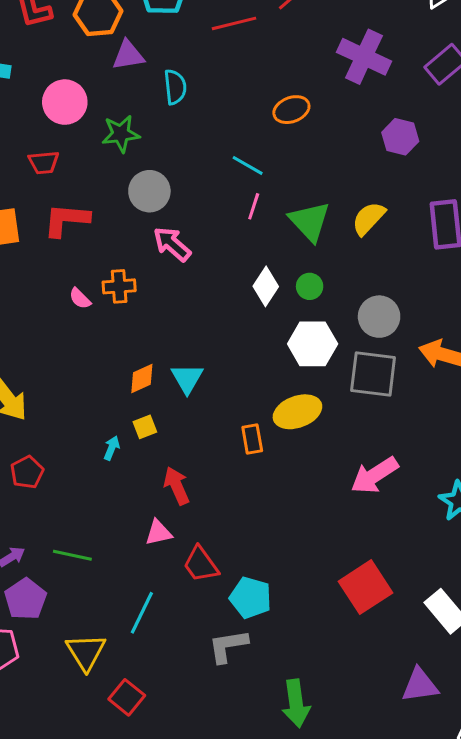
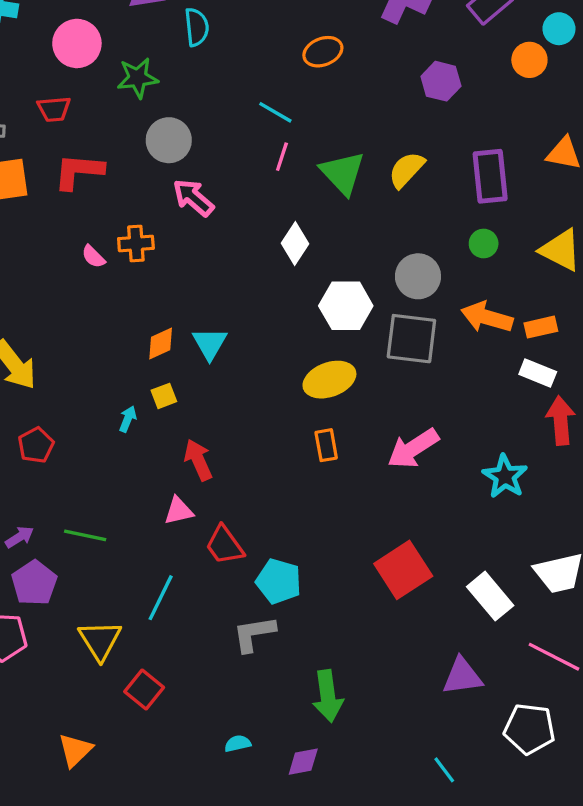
green circle: (310, 286) -> (484, 243), moved
orange rectangle: (252, 439) -> (326, 445), moved

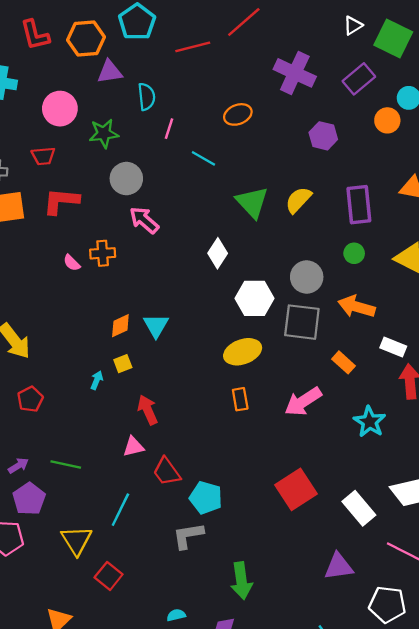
pink line: (282, 157) -> (169, 129), moved
orange rectangle: (541, 327) -> (343, 362), moved, turned 55

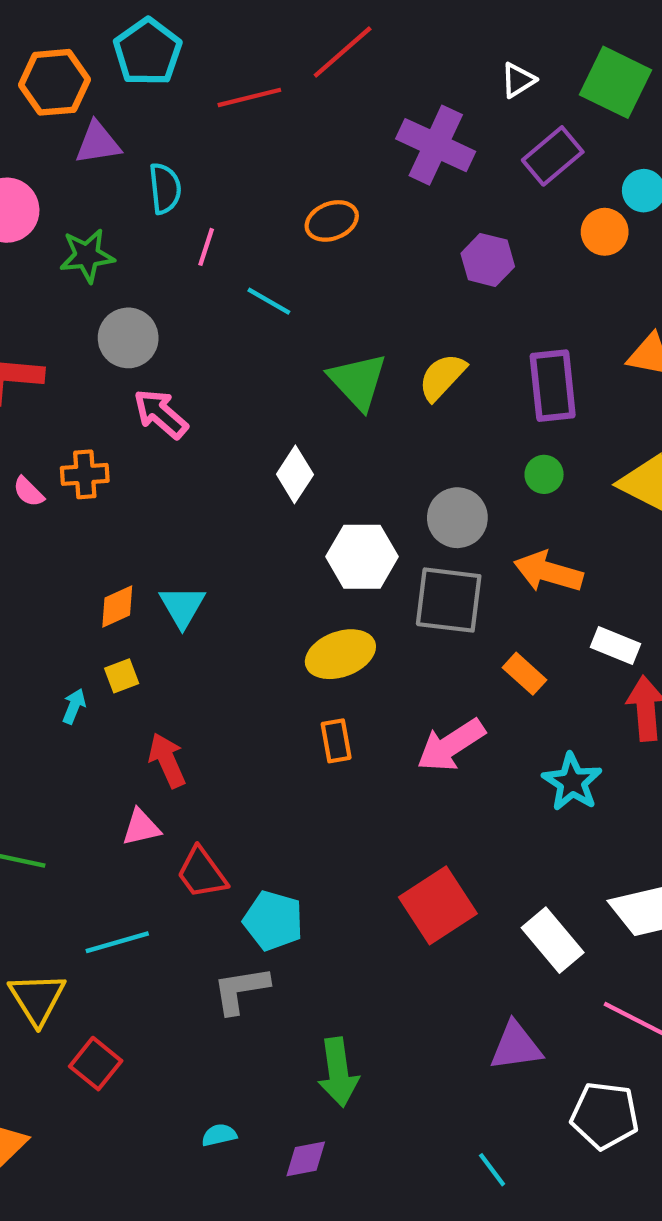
white triangle: (353, 25) -> (518, 80), moved
cyan line: (120, 510) -> (117, 942), turned 48

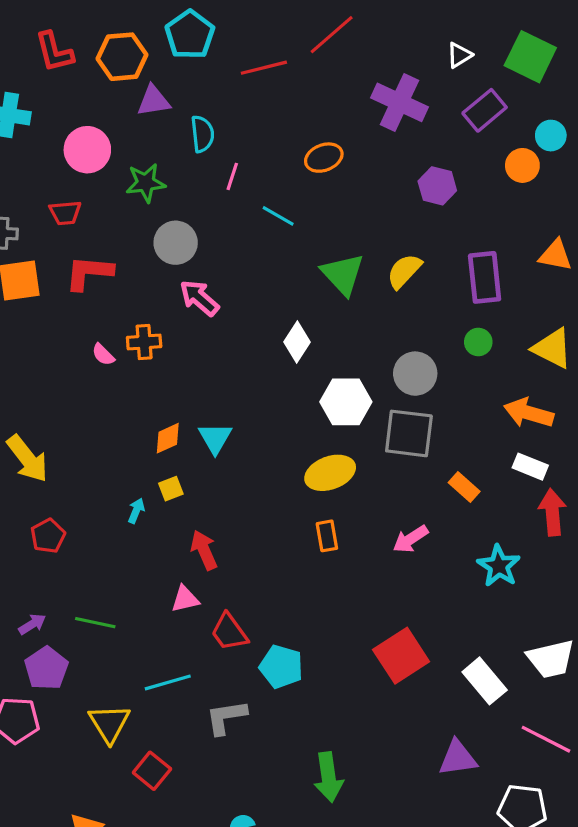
orange arrow: (548, 572) -> (529, 413), moved
pink arrow: (451, 745) -> (410, 539), size x0.7
gray L-shape: (241, 990) -> (226, 717), moved

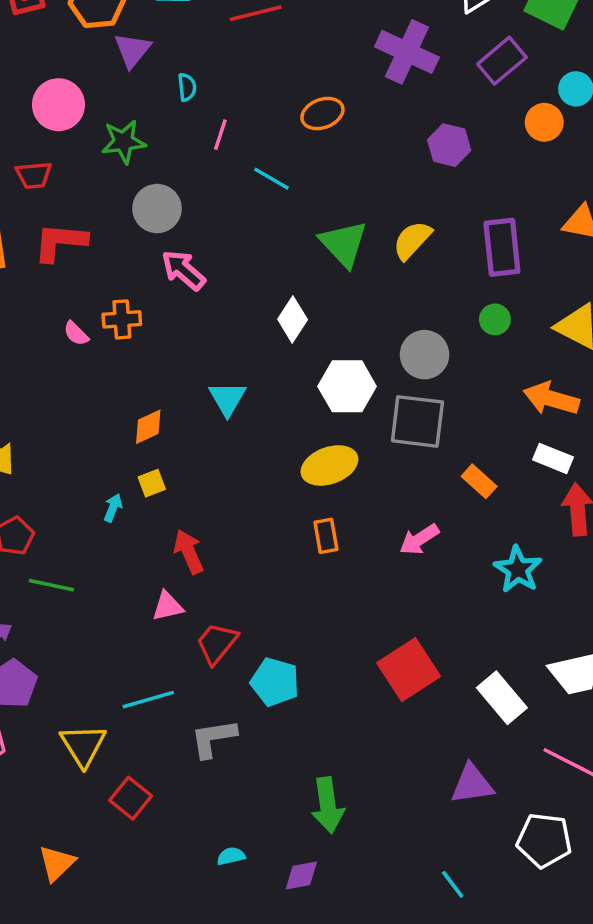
purple triangle: (154, 101) -> (132, 50), turned -42
cyan semicircle: (202, 134) -> (187, 87), size x0.7
cyan triangle: (215, 438) -> (227, 399), moved
green line: (95, 623) -> (51, 585), moved
red trapezoid: (229, 632) -> (217, 643), turned 75

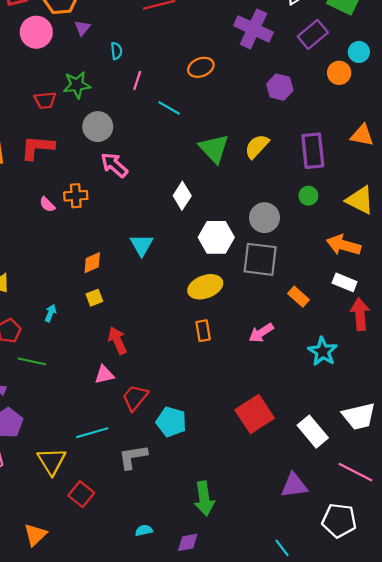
purple triangle: (132, 50) -> (82, 28), size x0.7
pink circle: (58, 105) -> (36, 32), moved
red trapezoid: (34, 175) -> (45, 100), moved
cyan arrow: (113, 508) -> (51, 313), moved

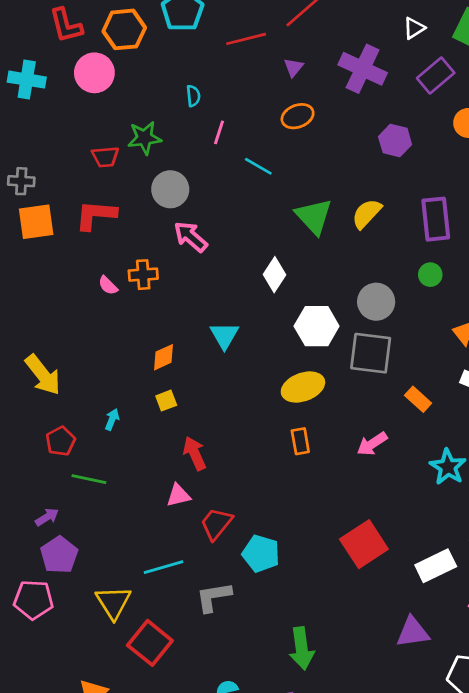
purple triangle: (82, 28) -> (293, 67), moved
white rectangle: (313, 432) -> (436, 566), turned -76
red square: (81, 494) -> (150, 643), size x1.4

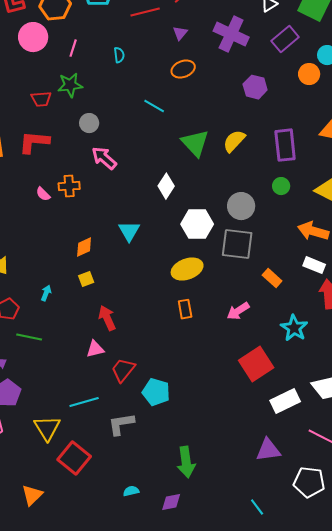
cyan semicircle: (193, 96) -> (119, 55), moved
pink line: (219, 132) -> (73, 48), moved
gray circle: (170, 189) -> (89, 123), size x0.7
red square: (364, 544) -> (256, 364), moved

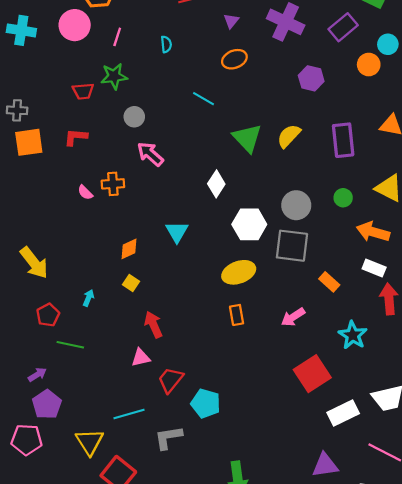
red L-shape: (34, 142) -> (76, 137), size x0.7
green circle: (281, 186) -> (343, 198), moved
yellow square: (86, 279) -> (131, 283), turned -35

